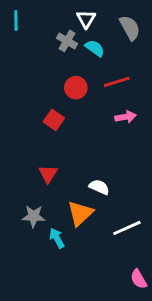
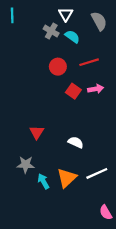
red square: (54, 120) -> (73, 91), moved
orange triangle: (80, 213) -> (67, 178), moved

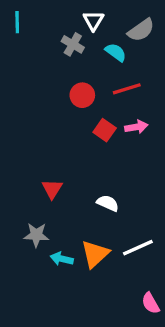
gray semicircle: (99, 21) -> (141, 30), turned 84
cyan semicircle: (72, 37) -> (116, 52), moved
cyan arrow: (43, 181) -> (62, 259), turned -48

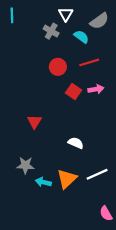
red triangle: (52, 189) -> (34, 122), moved

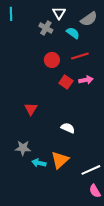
white line: (97, 174) -> (91, 170), moved

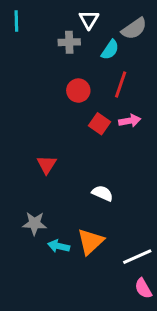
gray cross: (46, 28) -> (69, 42), turned -32
cyan semicircle: (73, 33) -> (110, 50), turned 88
red line: (80, 56) -> (121, 84), turned -54

